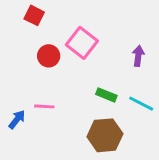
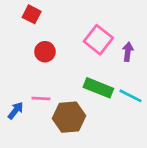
pink square: (82, 43) -> (98, 40), moved
green rectangle: (106, 95) -> (98, 88), size x1.5
brown hexagon: (105, 135) -> (69, 117), moved

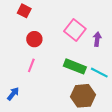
pink line: (41, 98) -> (31, 65), moved, turned -72
blue arrow: (16, 110) -> (13, 94), moved
brown hexagon: (69, 117) -> (83, 96), moved

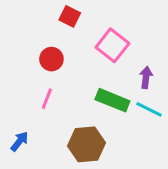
red square: (24, 11) -> (70, 16), moved
purple arrow: (97, 39) -> (146, 77), moved
brown hexagon: (83, 96) -> (86, 144), moved

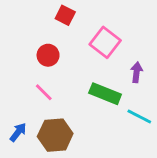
pink line: (47, 99) -> (44, 92), turned -66
cyan line: (149, 109) -> (139, 117), moved
brown hexagon: (86, 144) -> (55, 135), moved

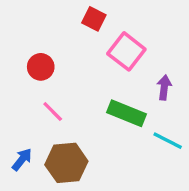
red square: (65, 15) -> (94, 19), moved
red circle: (48, 55) -> (41, 67), moved

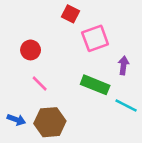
pink square: (126, 51) -> (95, 38), turned 32
blue arrow: (22, 160) -> (16, 120), turned 72

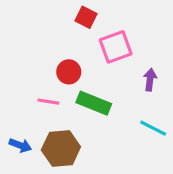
red circle: (31, 50) -> (69, 72), moved
pink line: (40, 84) -> (48, 102), turned -36
green rectangle: (95, 85) -> (94, 103), moved

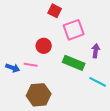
green rectangle: (94, 103) -> (74, 63), moved
blue arrow: (20, 145) -> (13, 68), moved

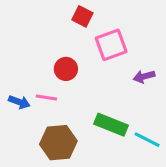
purple arrow: (96, 51) -> (144, 76), turned -112
green rectangle: (74, 63) -> (111, 125), moved
cyan line: (98, 82) -> (147, 140), moved

